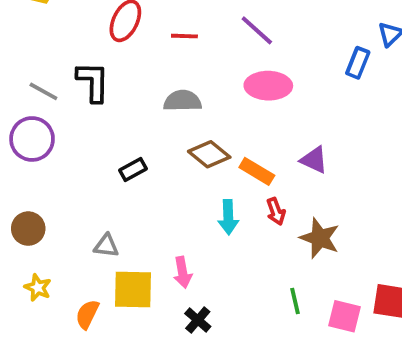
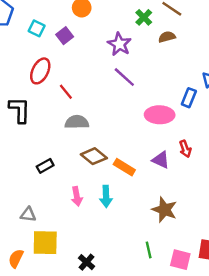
red line: (184, 36) -> (66, 92), moved, turned 49
pink ellipse: (268, 86) -> (160, 115), moved
red arrow: (276, 211) -> (185, 149), moved
pink arrow: (183, 272) -> (77, 196), moved

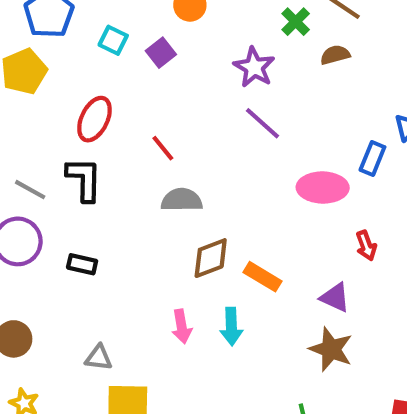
red ellipse: (40, 71) -> (94, 119), moved
brown diamond: (94, 156) -> (211, 258), turned -60
purple triangle: (161, 160) -> (335, 297), moved
black rectangle: (45, 166) -> (82, 264), moved, turned 42

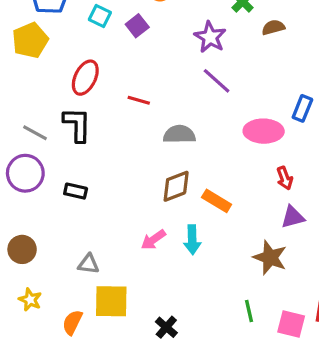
red line: (163, 148) -> (139, 100), turned -35
gray semicircle: (182, 200) -> (179, 134), moved
red arrow: (366, 246) -> (285, 178), moved
purple triangle: (335, 297) -> (293, 217), moved, turned -40
pink arrow: (182, 326) -> (153, 240), turned 65

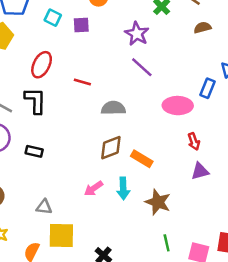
purple square: (137, 26) -> (81, 25), turned 35
brown semicircle: (273, 27) -> (202, 28), moved
brown star: (270, 258) -> (158, 202), moved

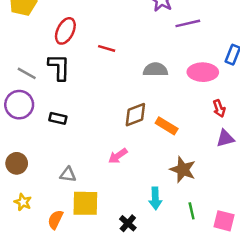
purple line: (142, 67) -> (188, 23), moved, turned -55
gray semicircle: (113, 108) -> (155, 70), moved
cyan arrow: (123, 188) -> (155, 198), moved

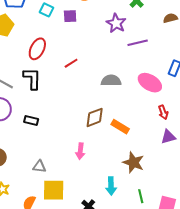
red line: (107, 48) -> (71, 63), turned -48
pink ellipse: (203, 72) -> (150, 83), turned 30
pink arrow: (118, 156) -> (80, 151), turned -49

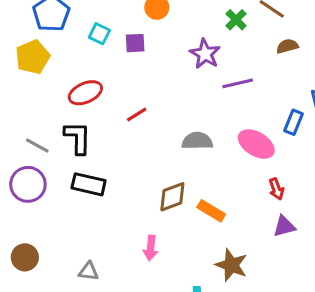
red ellipse: (37, 49) -> (85, 93), turned 40
black rectangle: (31, 120) -> (89, 184), moved, size x1.5

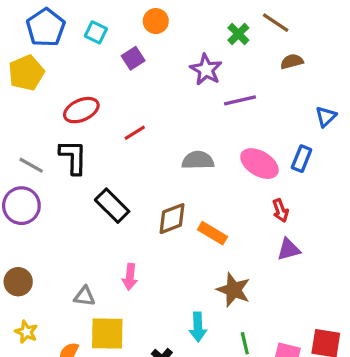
cyan square: (99, 34) -> (96, 32), moved
purple square: (135, 43) -> (133, 58), turned -30
blue rectangle: (294, 122) -> (302, 159), moved
black rectangle: (89, 184) -> (112, 206), moved, turned 32
pink arrow: (151, 248) -> (130, 277), moved

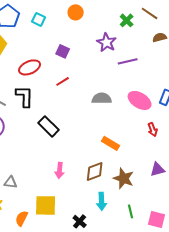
purple square: (133, 58) -> (63, 51), moved, turned -32
brown diamond: (172, 219) -> (95, 171), moved
purple triangle: (289, 249) -> (158, 169), moved
gray triangle: (85, 296) -> (11, 182), moved

